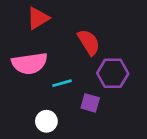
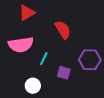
purple hexagon: (113, 73) -> (90, 60), moved
cyan line: (62, 83) -> (44, 59), turned -48

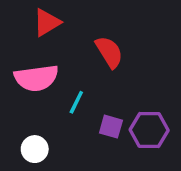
purple hexagon: (90, 60) -> (149, 130), moved
white circle: (33, 86) -> (35, 149), moved

